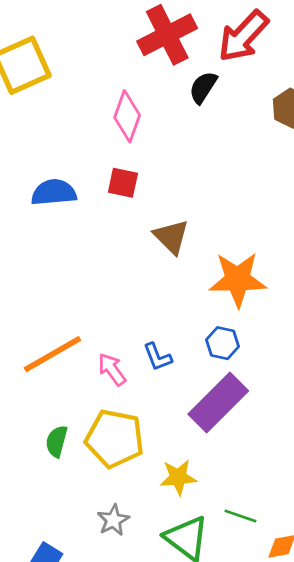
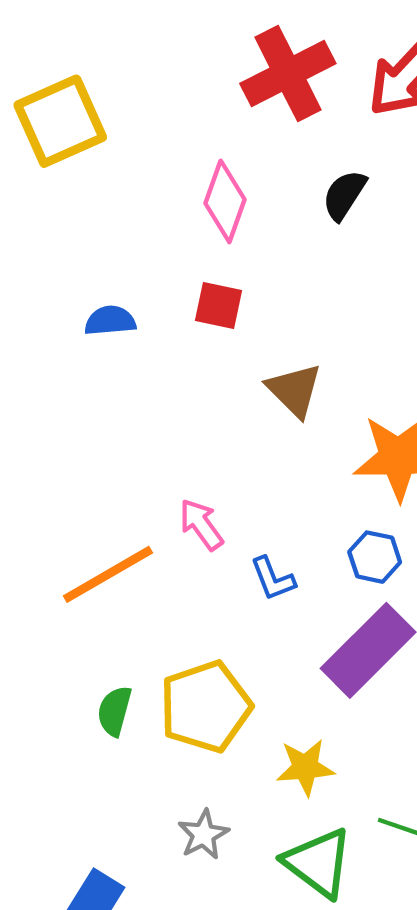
black semicircle: (203, 87) -> (344, 195), moved
blue semicircle: (54, 192) -> (110, 321), size x0.7
pink arrow: (112, 369) -> (201, 524), moved
yellow pentagon: (115, 439) -> (206, 707), turned -30

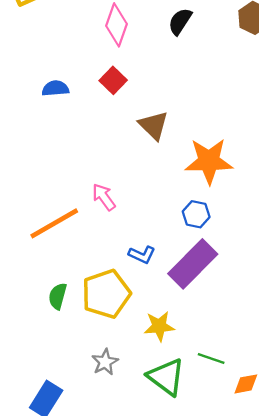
red square: (219, 305) -> (113, 80), turned 32
blue L-shape: (273, 579) -> (142, 255), moved, turned -44

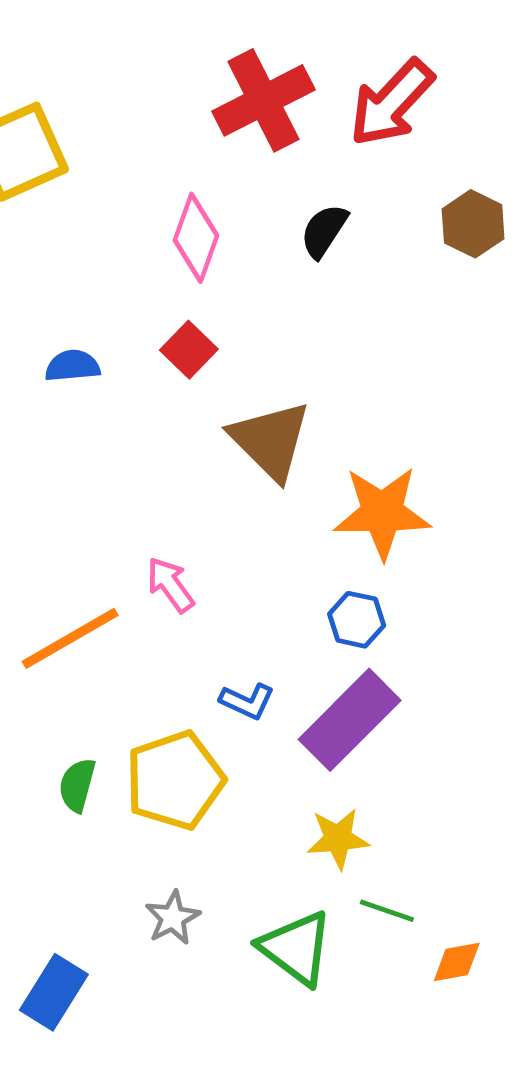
brown triangle: (153, 125) -> (270, 440), size x1.4
yellow star: (159, 326) -> (338, 839), moved

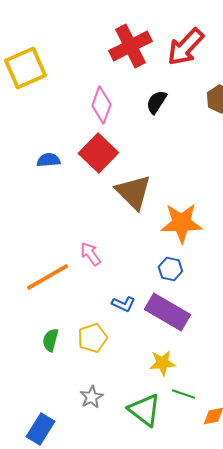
red square: (189, 350) -> (98, 153), size x1.6
purple rectangle: (350, 720) -> (167, 312), turned 75
yellow pentagon: (175, 780) -> (92, 338), size x0.7

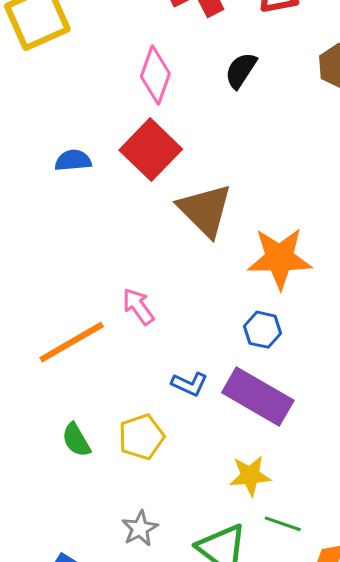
green semicircle: (50, 340) -> (76, 440), turned -45

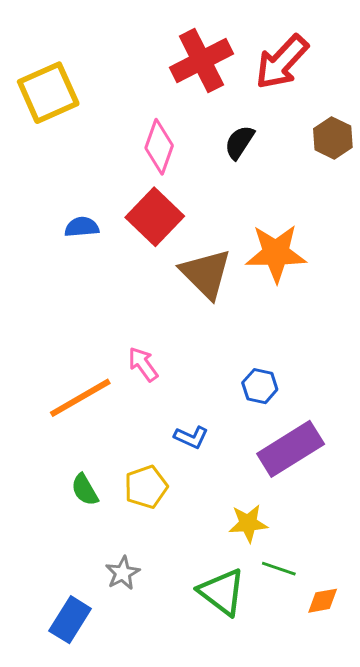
orange star: (280, 258) -> (276, 253), moved
purple rectangle: (258, 396) -> (291, 449), moved, turned -62
gray star: (140, 528) -> (123, 573), moved

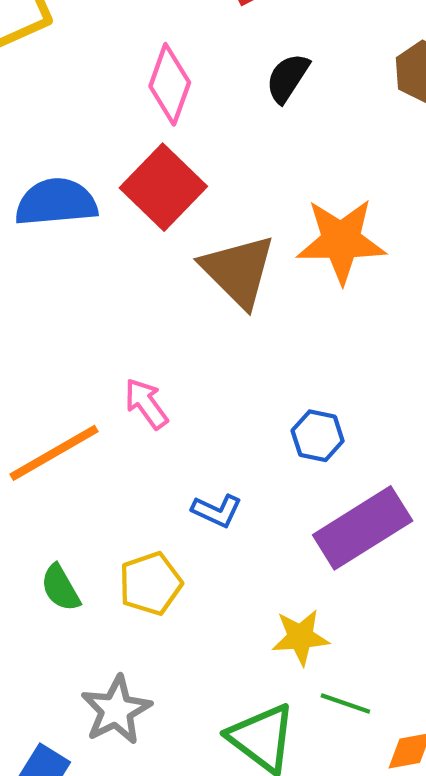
blue semicircle: (82, 227) -> (56, 202), size x1.6
gray star: (123, 573) -> (116, 710), size x1.4

